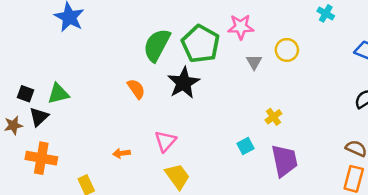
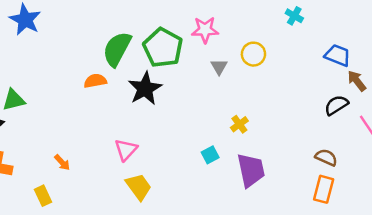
orange semicircle: (136, 89) -> (95, 81), moved, turned -65
orange arrow: (122, 153) -> (62, 162), moved, turned -126

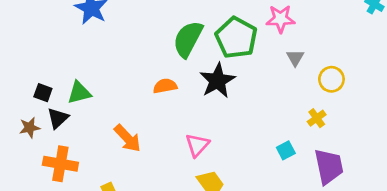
yellow circle: (253, 54) -> (331, 79), moved
orange semicircle: (95, 81) -> (165, 86), moved
orange arrow: (62, 162) -> (128, 138), moved, size x1.6

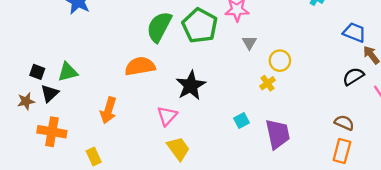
black star: (217, 81) -> (191, 85), moved
orange semicircle: (165, 86) -> (140, 66), size x1.5
yellow cross: (317, 118) -> (267, 83), moved
orange arrow: (128, 138) -> (108, 110), turned 60

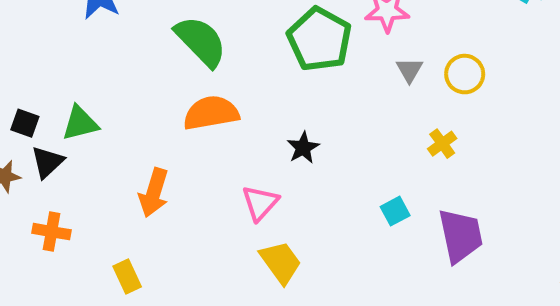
green semicircle: (159, 27) -> (201, 41), moved, turned 108
yellow circle: (280, 61) -> (465, 74), moved
black star: (191, 85) -> (303, 148), size x0.6
orange cross: (52, 132) -> (51, 232), size x0.7

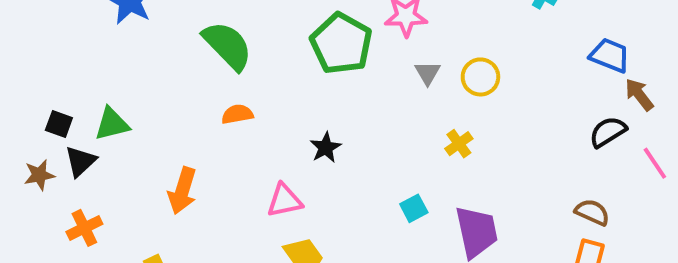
orange semicircle: (211, 113) -> (237, 114), size x0.6
pink triangle: (260, 203) -> (284, 200), turned 36
orange cross: (51, 232) -> (84, 228), turned -36

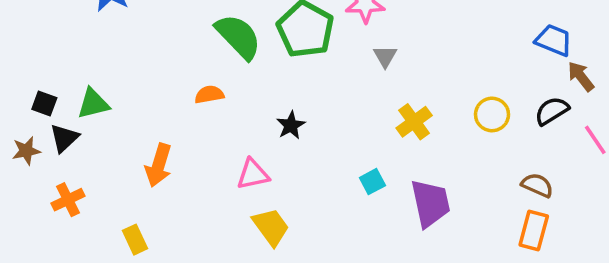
green semicircle: (228, 46) -> (238, 37), moved
yellow circle: (480, 77) -> (492, 114), moved
yellow cross: (459, 144) -> (414, 122), size x1.4

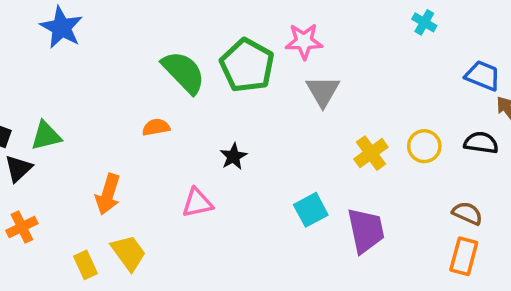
gray triangle: (385, 56) -> (323, 91), size x1.5
black semicircle: (552, 111) -> (481, 143), turned 40
yellow cross: (414, 122) -> (371, 153), moved
cyan square: (372, 182) -> (311, 210), size x1.4
yellow trapezoid: (271, 227) -> (129, 253), moved

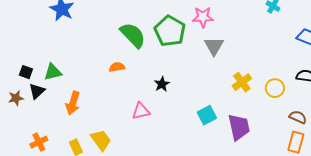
yellow circle: (424, 146) -> (275, 88), moved
orange arrow: (108, 194) -> (73, 103), moved
orange cross: (22, 227) -> (39, 142), moved

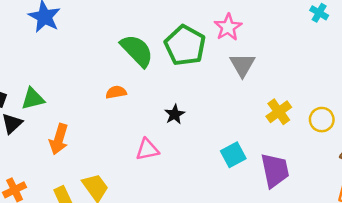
pink star: (203, 17) -> (228, 27), turned -30

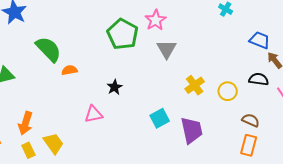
green semicircle: (137, 51) -> (48, 49), moved
orange arrow: (59, 139) -> (25, 123), moved

